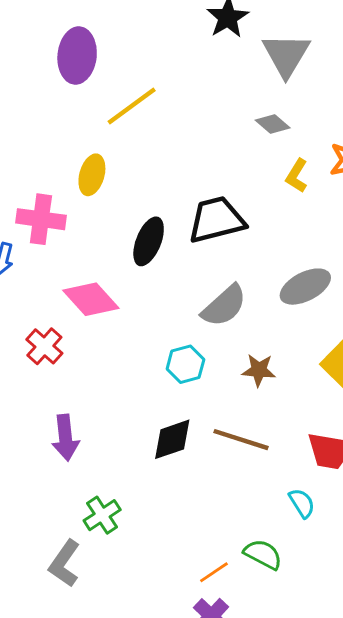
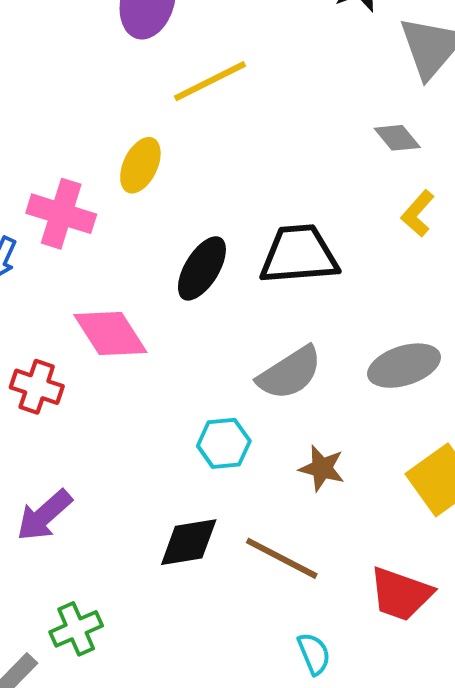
red cross: (44, 346) -> (37, 387), turned -33
purple arrow: (65, 438) -> (44, 515), turned 45
cyan semicircle: (302, 503) -> (314, 654), moved

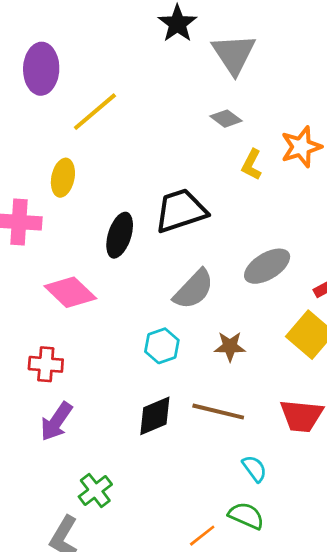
red cross: (37, 387) -> (46, 364), moved

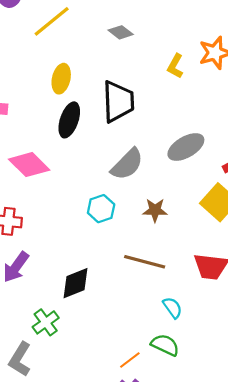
gray diamond: (226, 119) -> (121, 32), moved
yellow ellipse: (63, 178) -> (61, 79), moved
black trapezoid: (181, 211) -> (118, 101), turned 105
black diamond: (155, 416) -> (75, 283), moved

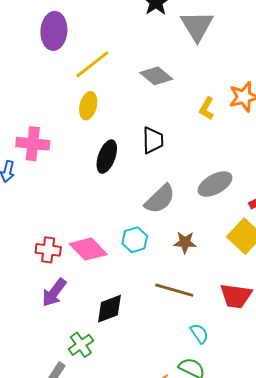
gray diamond: (121, 32) -> (156, 76), size x1.4
yellow ellipse: (61, 79) -> (88, 106), moved
black trapezoid: (118, 101) -> (153, 140), size x0.7
pink diamond: (29, 165) -> (88, 249), moved

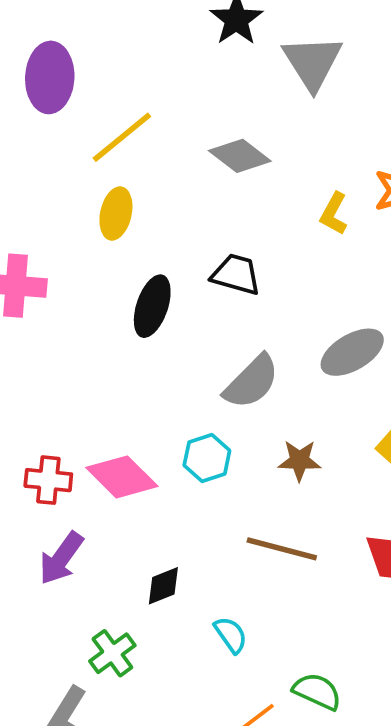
black trapezoid: (153, 140) -> (236, 274), turned -72
black diamond: (109, 309) -> (163, 586), size x0.7
cyan semicircle: (199, 334) -> (231, 635), moved

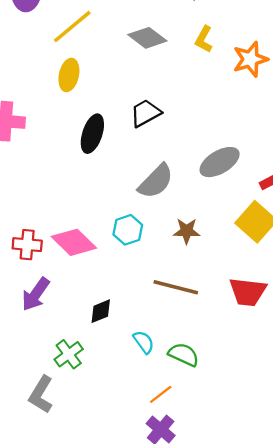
yellow L-shape: (334, 214) -> (204, 39), moved
black trapezoid: (236, 274) -> (145, 113), turned -44
green semicircle: (317, 691) -> (184, 355), moved

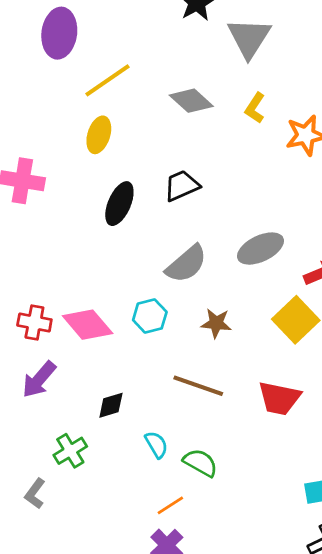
gray L-shape: (41, 395) -> (35, 494), size x0.7

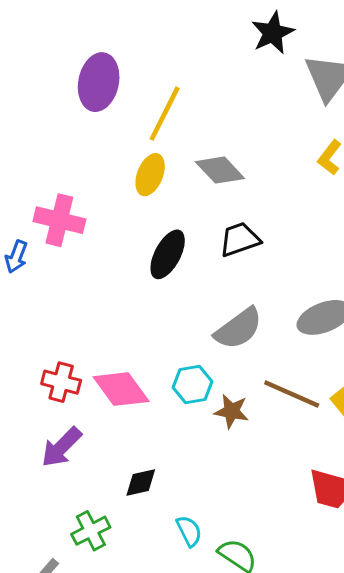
purple ellipse: (59, 33) -> (99, 82), moved
yellow line: (108, 80) -> (165, 114), turned -33
gray diamond: (191, 101) -> (220, 170), moved
brown star: (216, 323) -> (232, 411), moved
brown line: (198, 386) -> (292, 394), moved

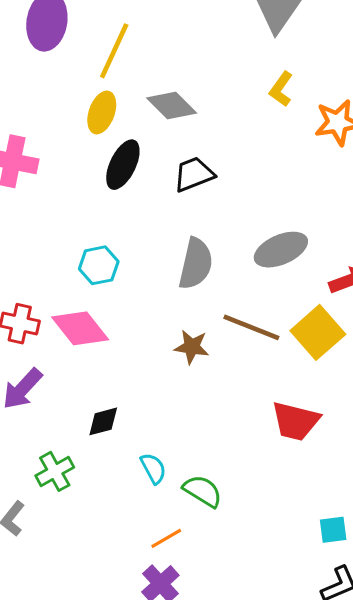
black ellipse: (168, 254) -> (123, 165), moved
gray semicircle: (238, 329) -> (196, 264), turned -39
cyan hexagon: (192, 385) -> (99, 265), moved

